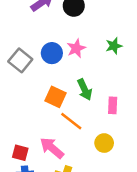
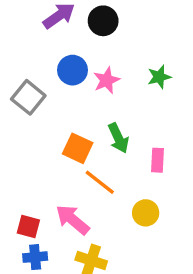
blue circle: (52, 53) -> (73, 70), moved

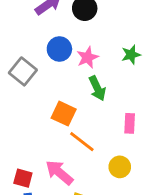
green arrow: (118, 138) -> (97, 88), moved

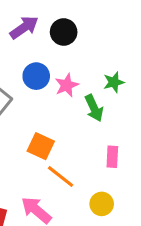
green arrow: (97, 88) -> (94, 108), moved

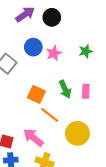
green arrow: (94, 108) -> (65, 89), moved
pink rectangle: (112, 157) -> (86, 91), moved
yellow circle: (102, 204) -> (77, 133), size x1.5

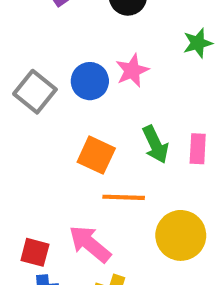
blue circle: (33, 47) -> (90, 81), moved
green star: (86, 51) -> (198, 43), moved
orange line: (50, 115) -> (124, 197), turned -36

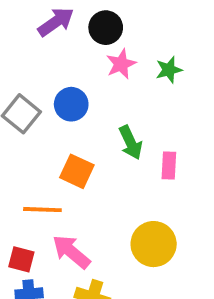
pink star: (132, 71) -> (121, 64), moved
green arrow: (155, 145) -> (131, 143), moved
orange line: (124, 197) -> (42, 210), moved

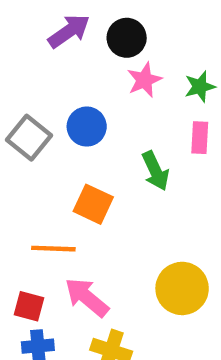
pink rectangle: (169, 166) -> (200, 138), moved

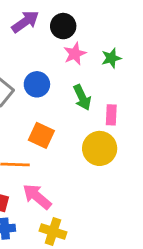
pink rectangle: (200, 138) -> (111, 115), moved
green arrow: (155, 171) -> (82, 97), moved
yellow circle: (182, 288) -> (100, 148), moved

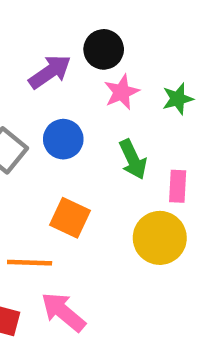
purple arrow: (25, 22) -> (50, 72), moved

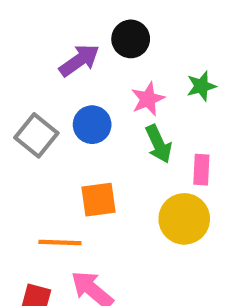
pink star: (122, 92) -> (148, 99), moved
orange square: (70, 218) -> (99, 200), turned -33

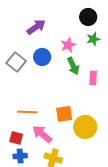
black circle: (131, 39) -> (88, 17), moved
orange square: (99, 200) -> (64, 114), moved
yellow circle: (184, 219) -> (85, 127), moved

